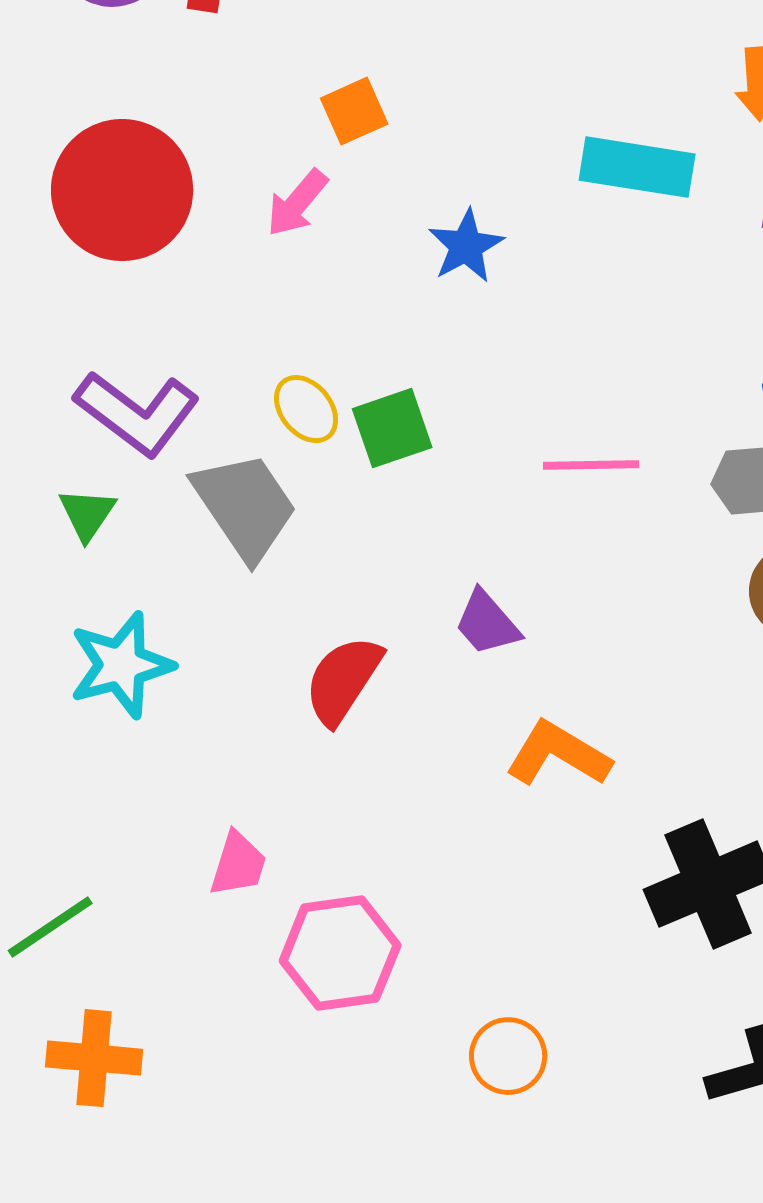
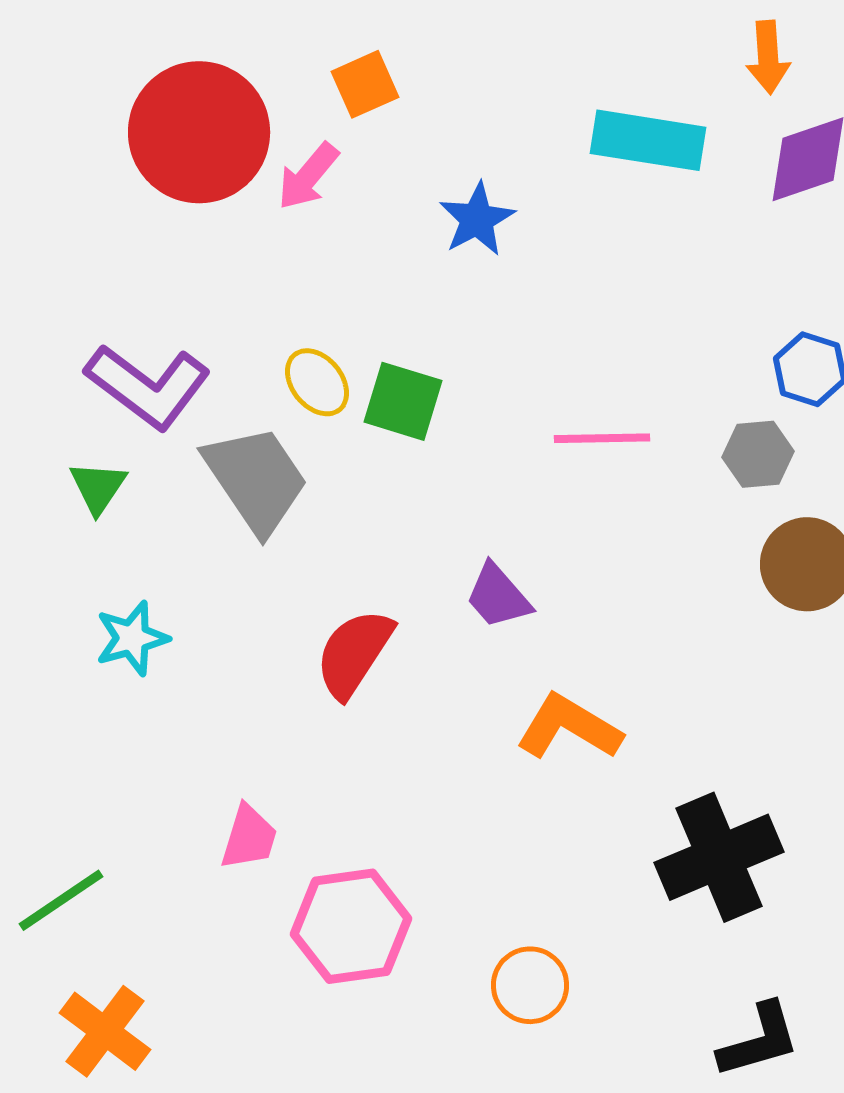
red circle: (122, 190) -> (199, 132), moved
green square: (392, 428) -> (403, 401), turned 36
cyan star: (121, 665) -> (132, 638), size x0.7
orange circle: (508, 1056) -> (530, 985), moved
orange cross: (94, 1058) -> (105, 1031), turned 32

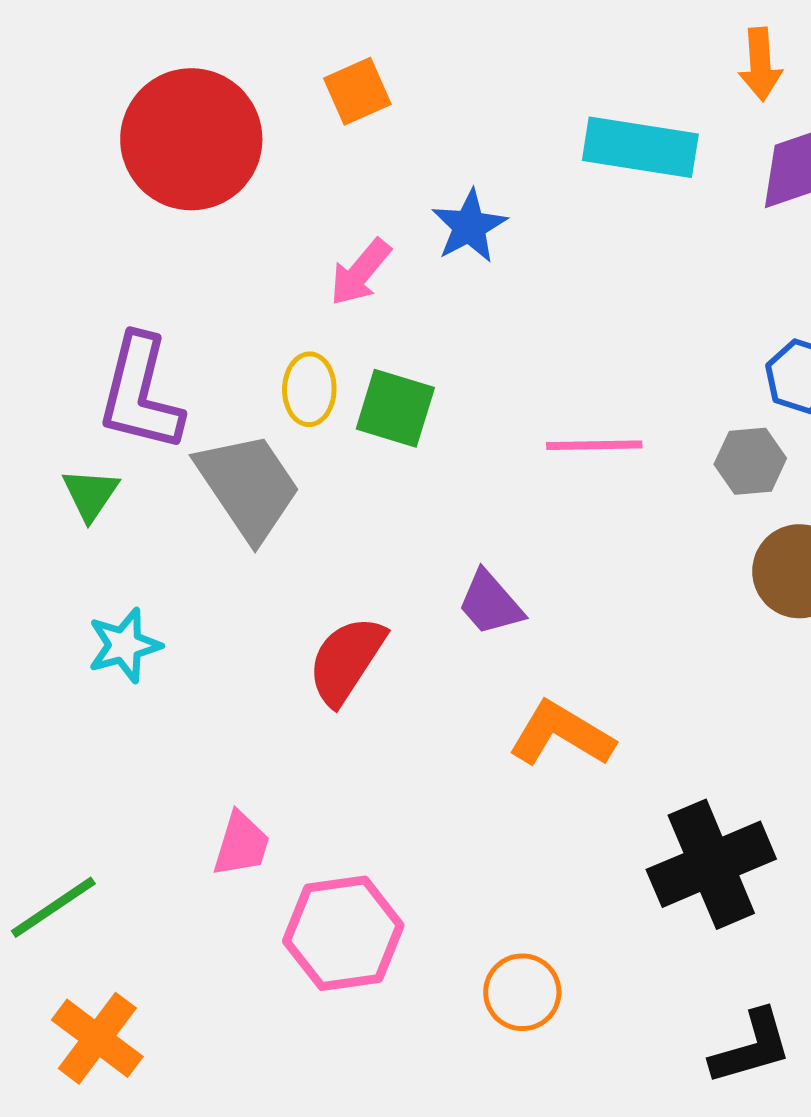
pink arrow: (308, 176) -> (360, 272), moved
yellow ellipse: (317, 382) -> (309, 389), turned 40
purple L-shape: (148, 386) -> (140, 393), turned 67

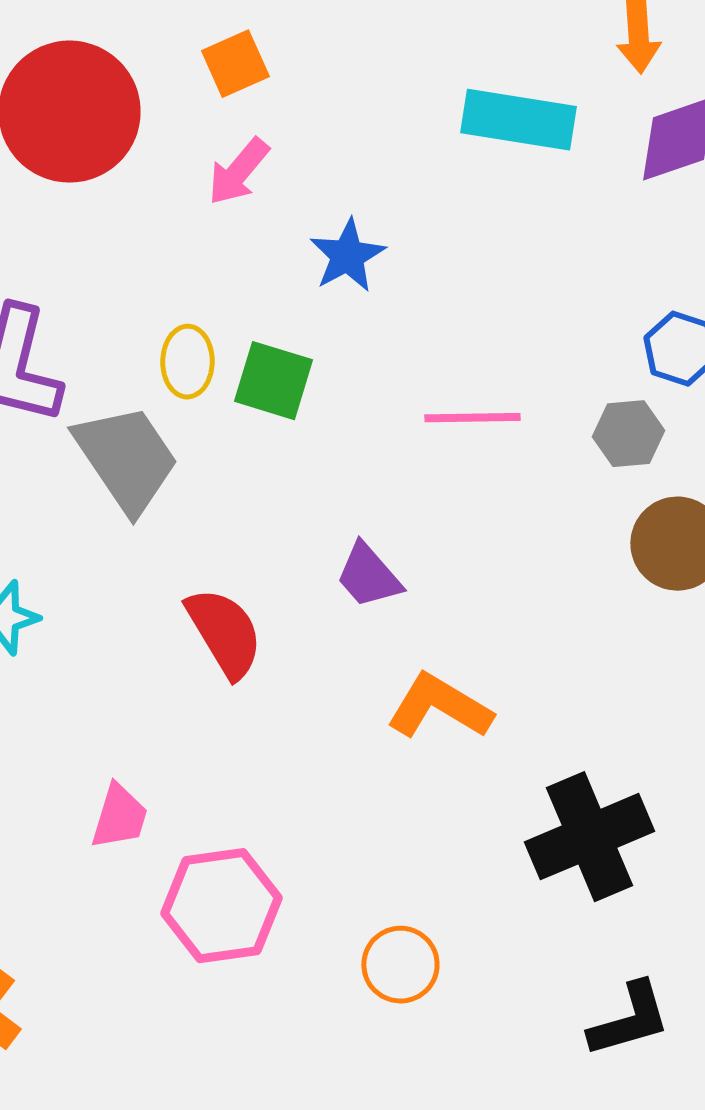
blue star: (469, 226) -> (347, 256), moved
pink arrow: (360, 272) -> (238, 172), moved
red semicircle: (346, 660) -> (224, 633), turned 116

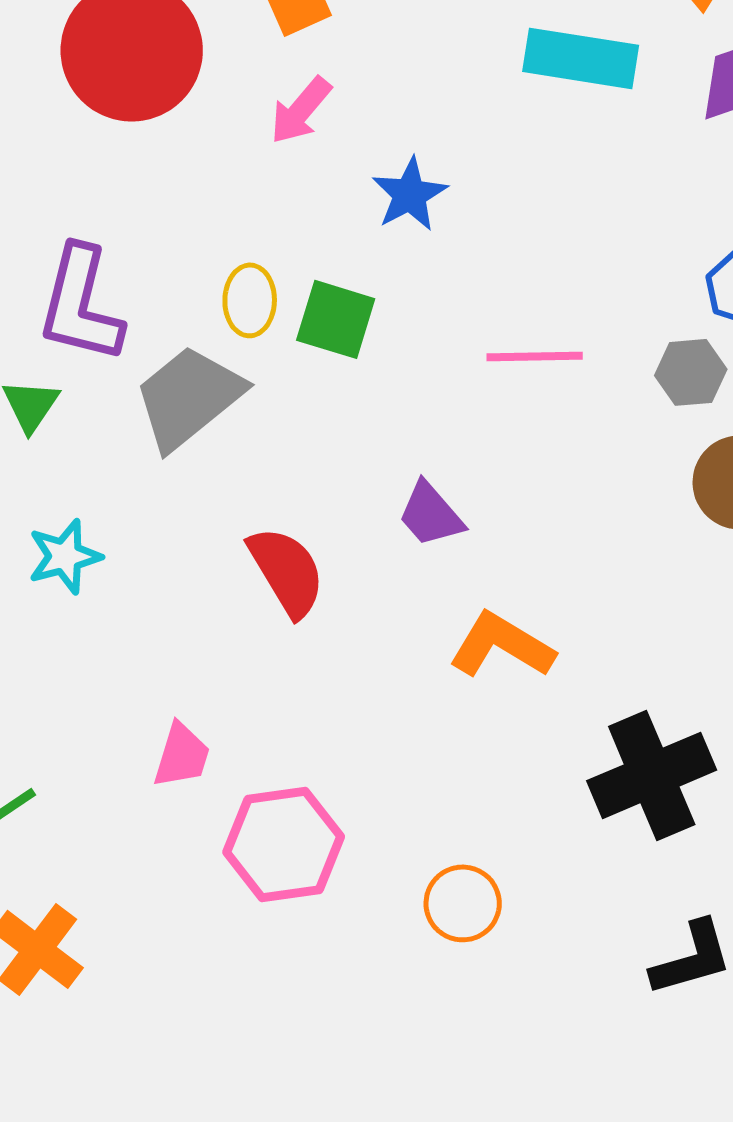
gray trapezoid: (126, 459) -> (189, 397), turned -95

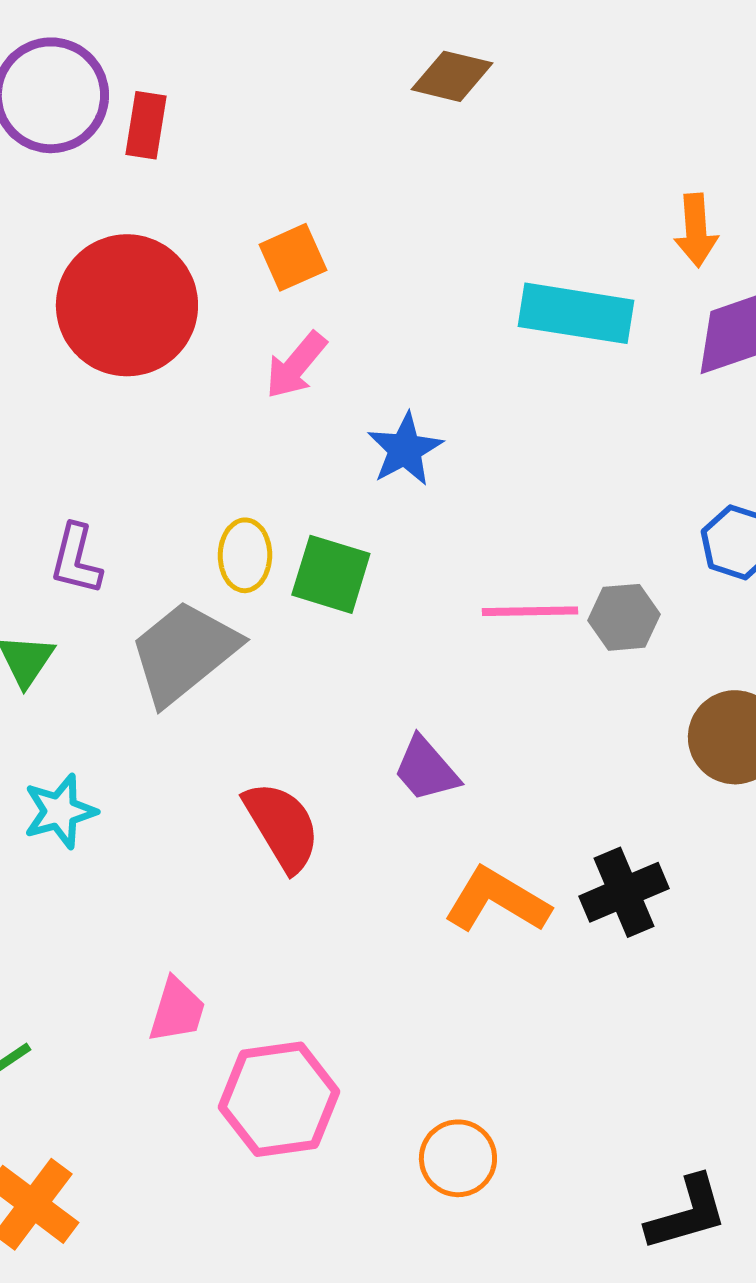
purple L-shape: (81, 304) -> (76, 559), size x0.6
gray hexagon: (691, 372) -> (624, 617), moved
black cross: (652, 775) -> (624, 892), moved, size x0.7

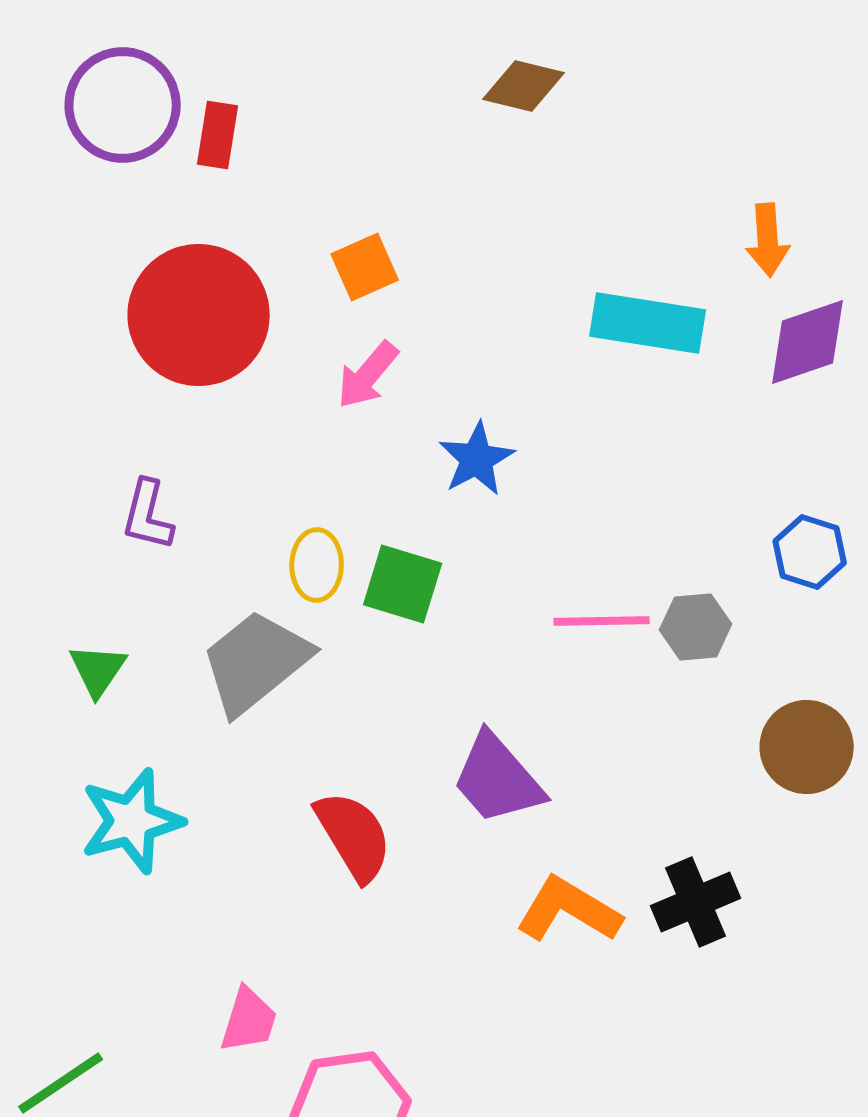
purple L-shape: (76, 559) -> (148, 515), moved
purple trapezoid: (426, 769) -> (498, 779), size x1.4
cyan star: (60, 811) -> (132, 821), size x1.4

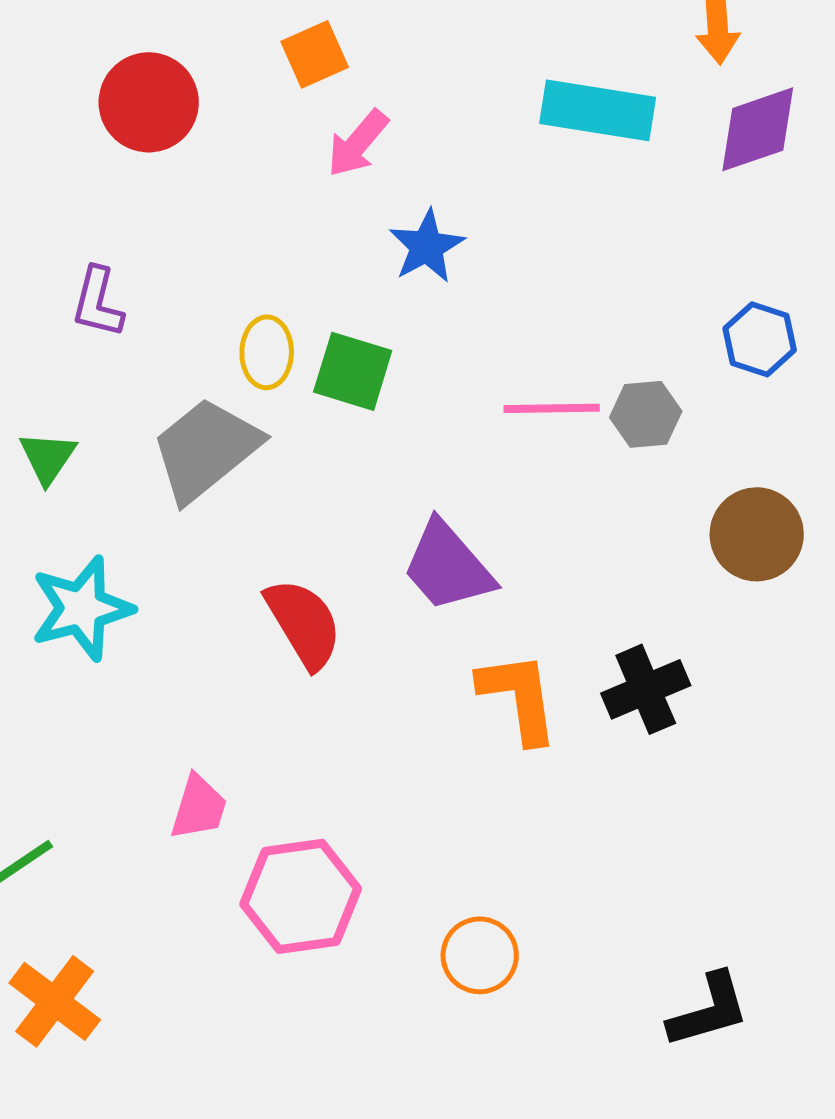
red circle: (199, 315) -> (149, 102), size x0.7
pink arrow: (368, 375) -> (358, 143), moved
orange L-shape: (569, 910) -> (519, 697), turned 51

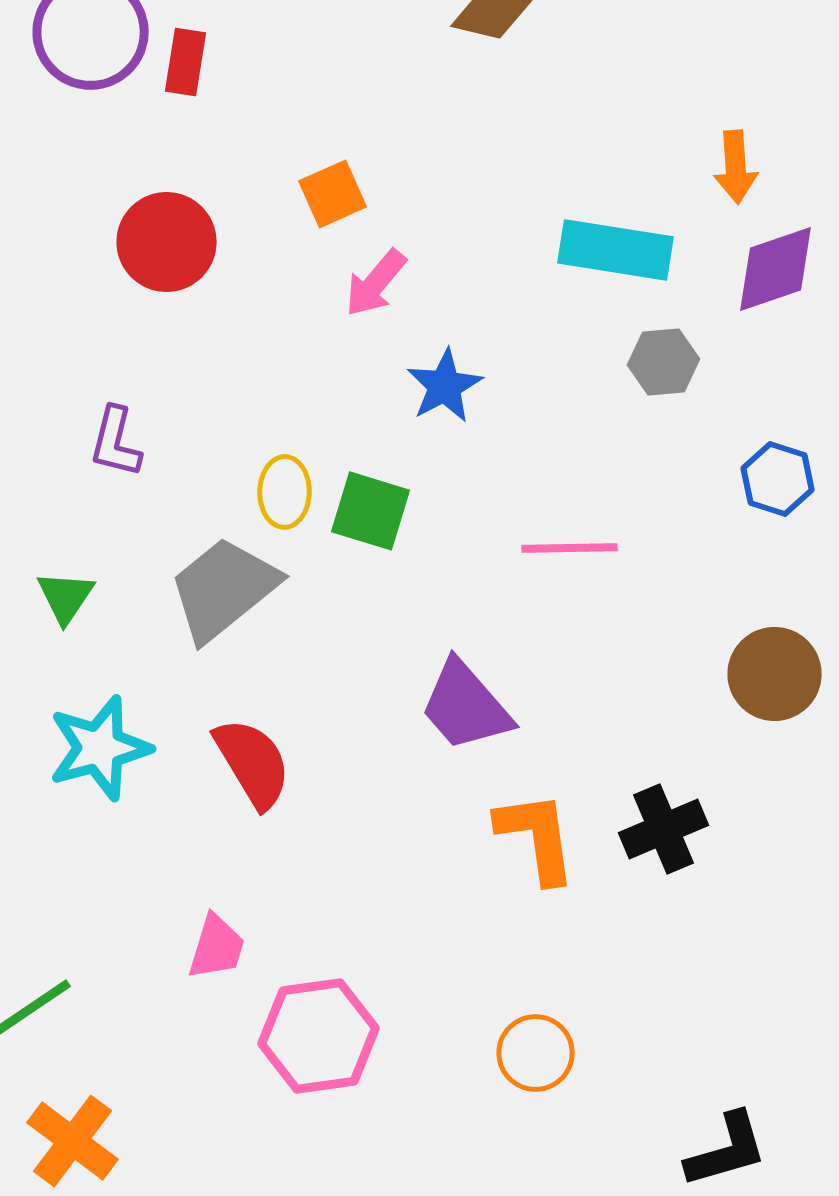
gray hexagon: (646, 414) -> (664, 362), moved
red semicircle: (304, 623) -> (253, 763), moved
orange circle: (480, 955) -> (536, 1053), moved

